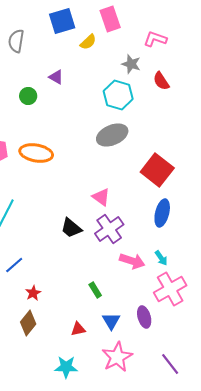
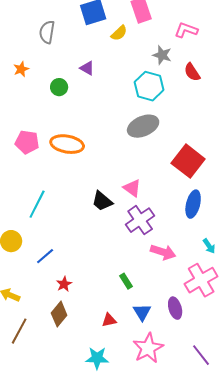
black trapezoid: (71, 228) -> (102, 201), moved
cyan arrow: (161, 258) -> (209, 246), moved

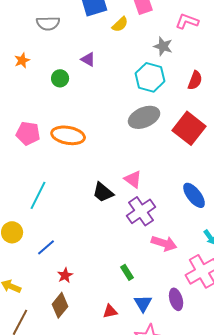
gray semicircle: (47, 32) -> (48, 23), turned -100
red semicircle: (192, 72) -> (195, 80), moved, turned -126
red square: (188, 161) -> (189, 128), moved
blue ellipse: (193, 204) -> (194, 195), turned -52

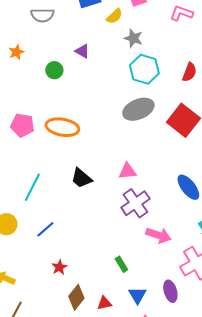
gray star: (163, 46) -> (133, 38), moved
pink triangle: (133, 179) -> (127, 171), turned -42
black trapezoid: (103, 192) -> (81, 178), moved
blue line: (46, 247) -> (45, 229), moved
brown diamond: (60, 305) -> (76, 297), moved

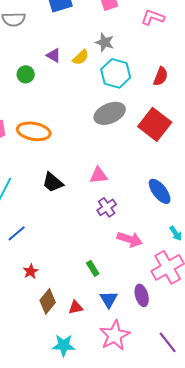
yellow semicircle: (114, 16) -> (81, 57), moved
purple cross: (135, 203) -> (107, 207), size x0.7

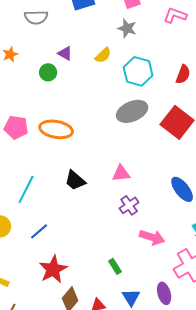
gray star: (105, 42) -> (127, 28), moved
purple triangle: (54, 55) -> (65, 53), moved
red star: (31, 271) -> (53, 269), size x1.8

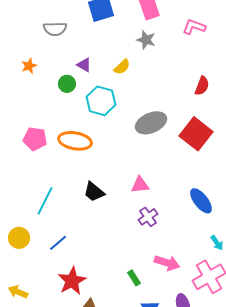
cyan hexagon: (138, 71) -> (101, 101), moved
pink arrow: (152, 237) -> (167, 263), moved

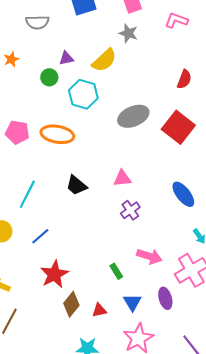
purple triangle: (84, 65) -> (66, 58), turned -42
yellow semicircle: (122, 67) -> (104, 60), size x1.5

